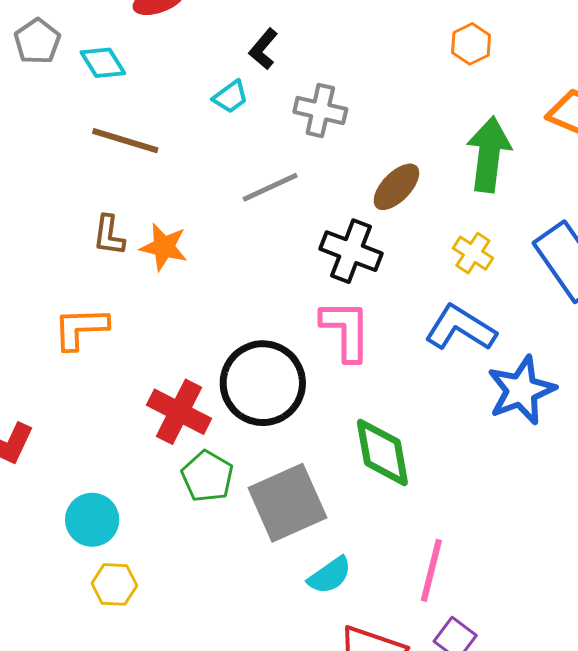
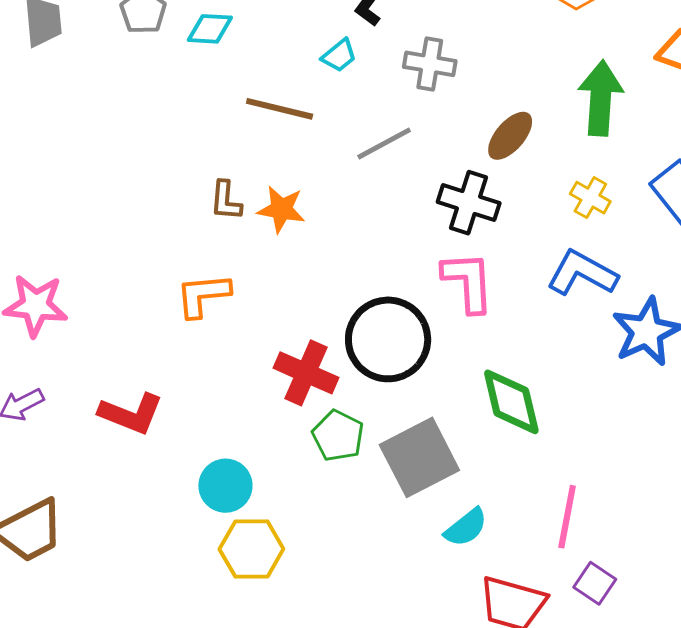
cyan diamond: (103, 63) -> (210, 29), turned -51
brown line: (125, 141) -> (280, 109), moved
yellow hexagon: (114, 584) -> (251, 549), size x1.4

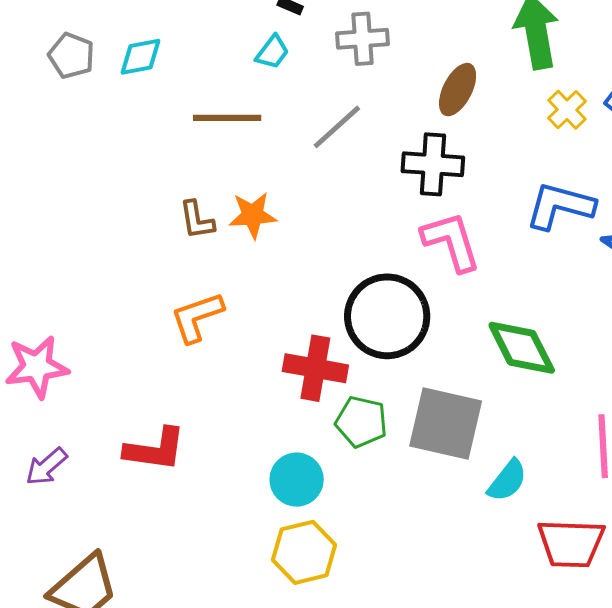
yellow cross: (590, 198) -> (567, 110), moved, turned 30
gray square: (419, 457) -> (446, 424), turned -36
cyan circle: (225, 486) -> (297, 480), moved

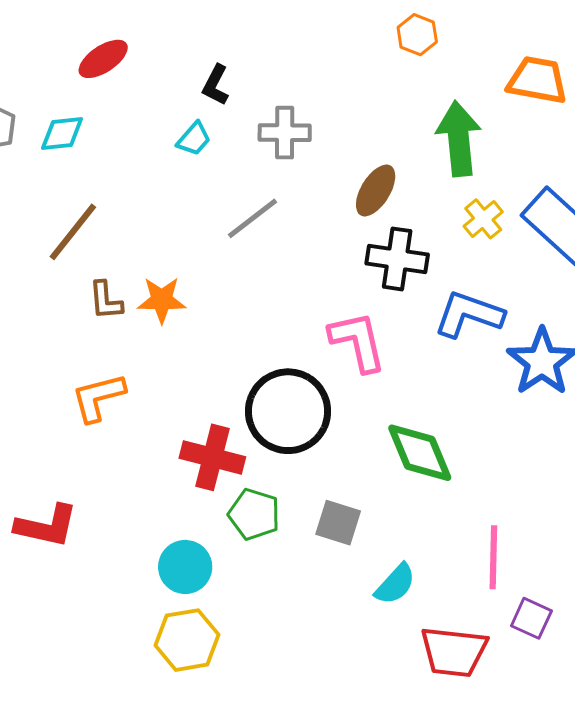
brown line: (227, 118) -> (73, 232), moved, turned -56
black cross: (433, 164) -> (397, 259), moved
gray square: (446, 424) -> (338, 523), size x0.6

